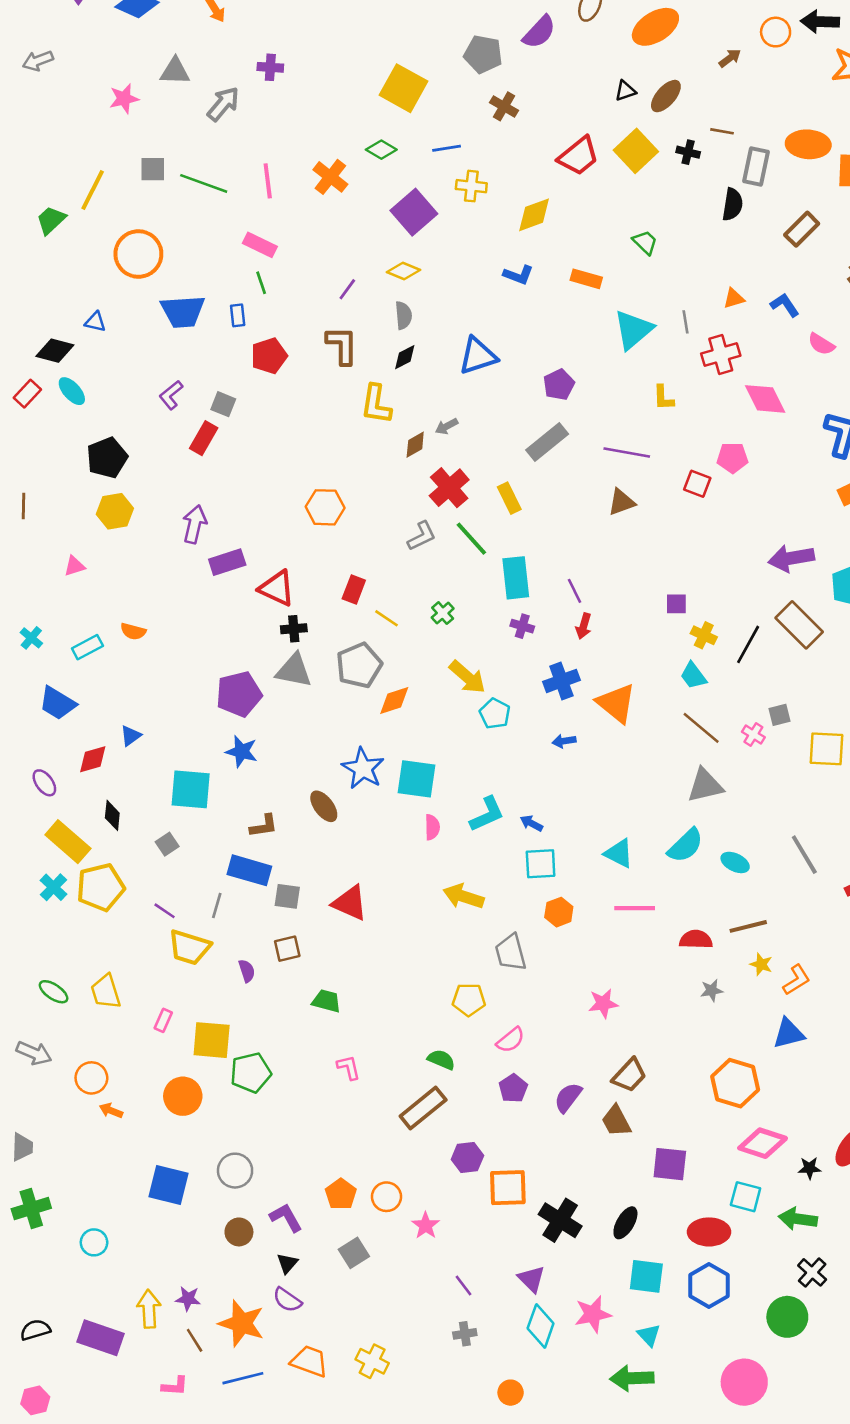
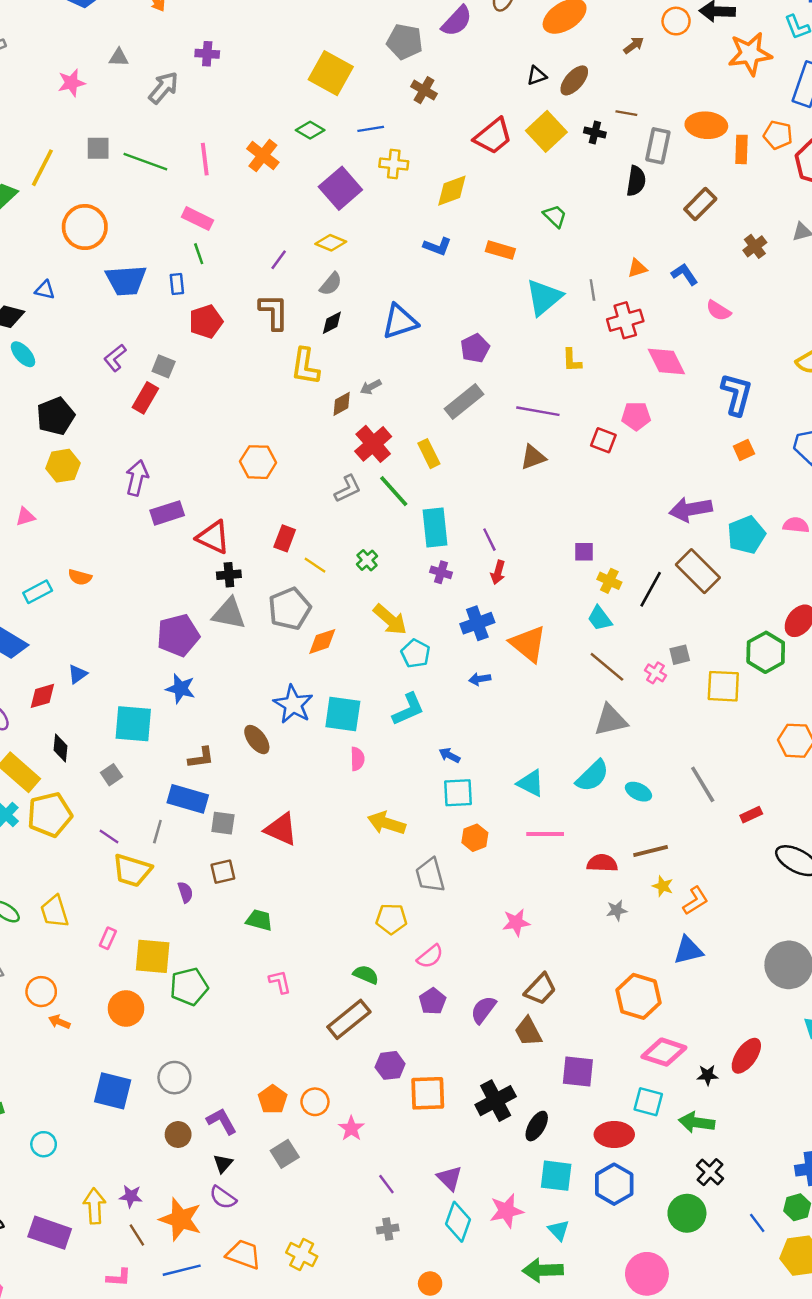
gray triangle: (175, 71) -> (119, 57), size x0.7
gray semicircle: (403, 315) -> (331, 284), turned 45
cyan L-shape: (487, 814) -> (408, 709), moved
black cross: (560, 1220) -> (496, 1101), moved, turned 30

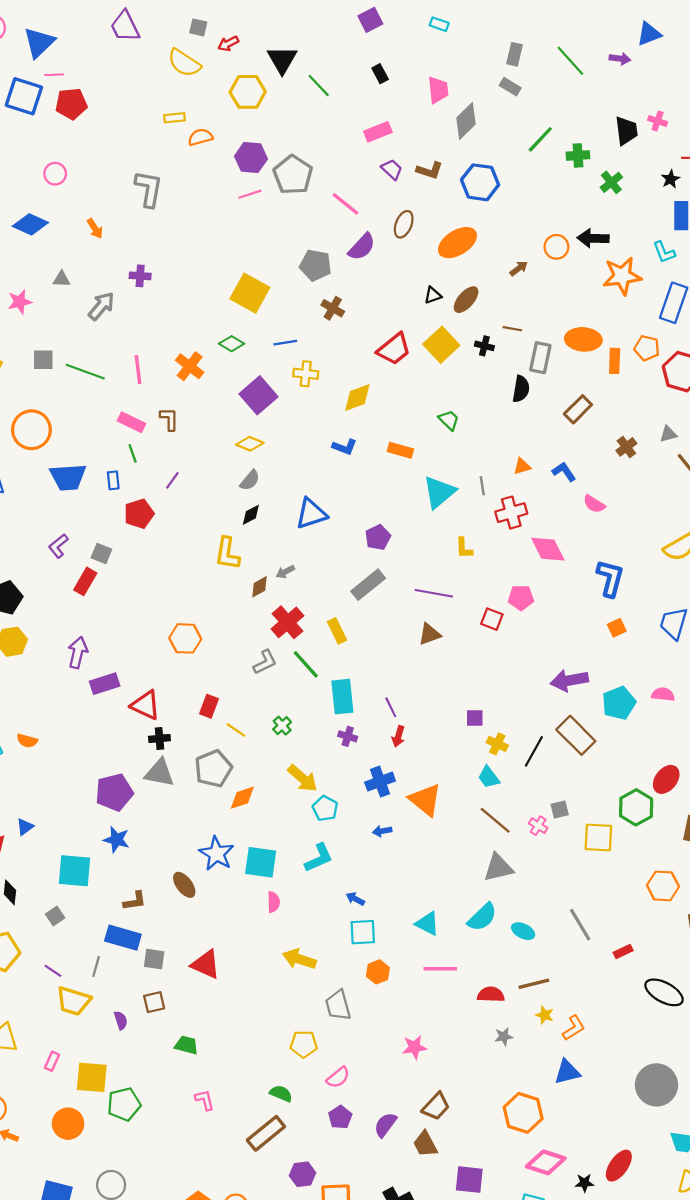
purple line: (279, 260) -> (172, 480), moved
brown L-shape: (274, 312) -> (169, 419), moved, size x0.7

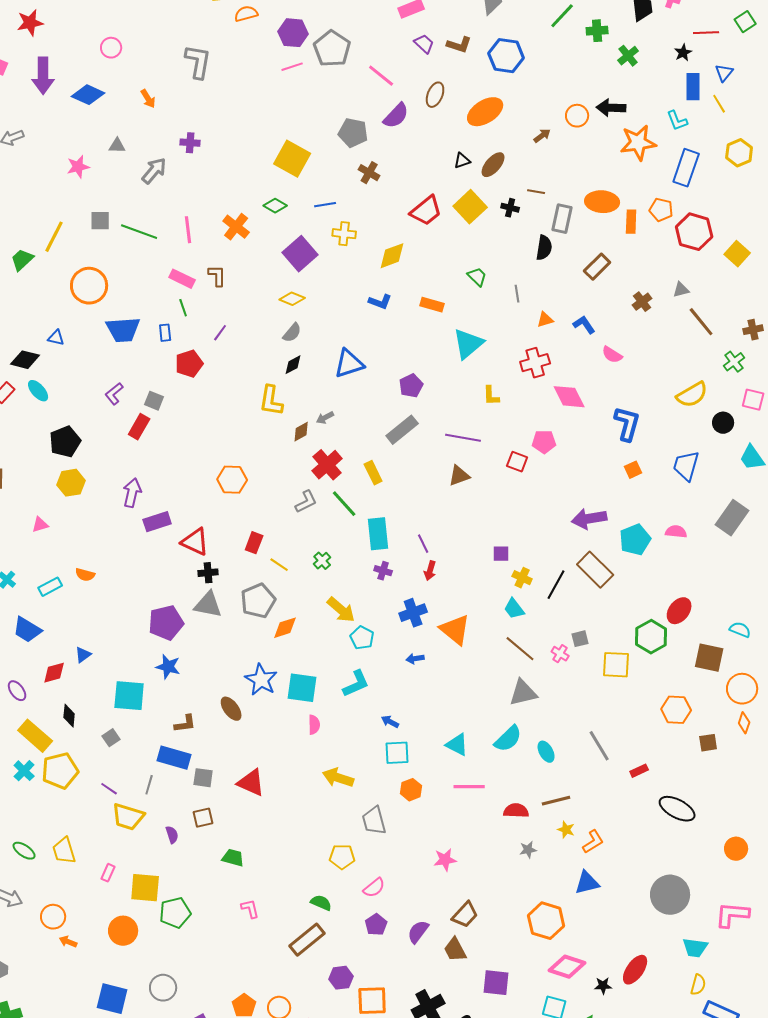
gray line: (482, 486) -> (517, 294), moved
cyan ellipse: (523, 931) -> (546, 752), turned 35

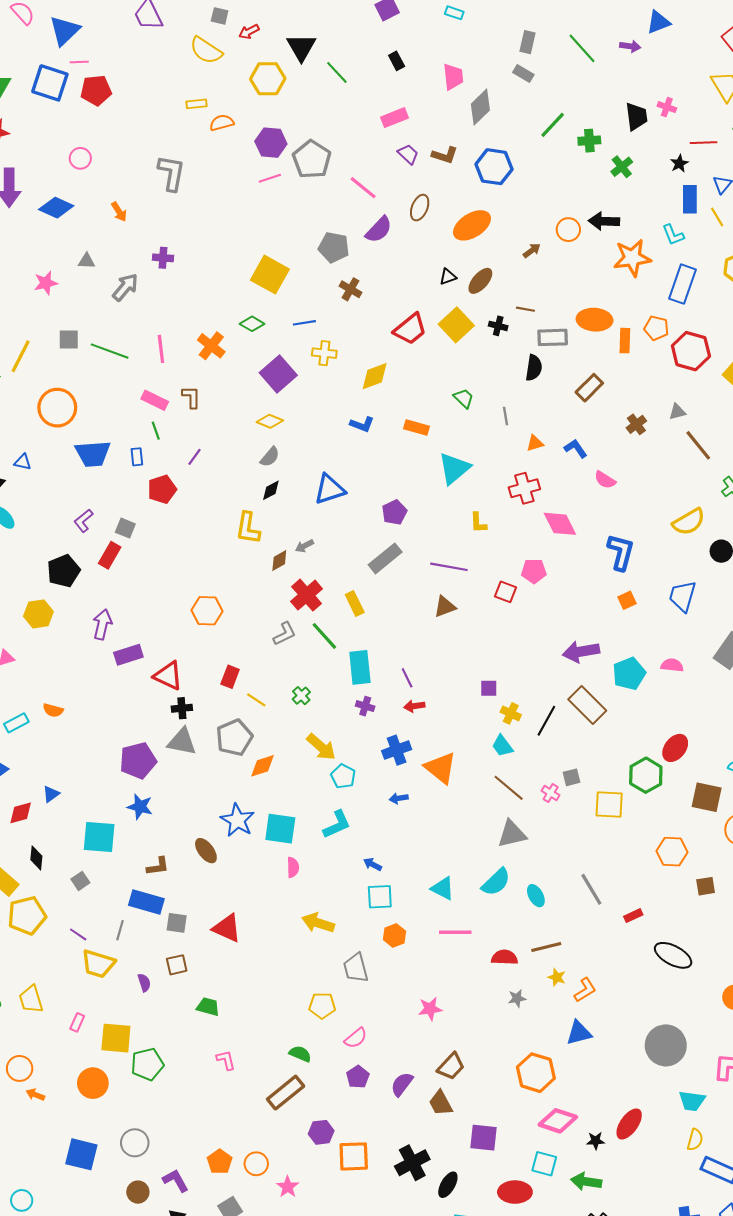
gray rectangle: (562, 219) -> (553, 337), turned 76
black pentagon: (65, 442) -> (64, 571), moved
red arrow: (430, 571) -> (414, 706), turned 66

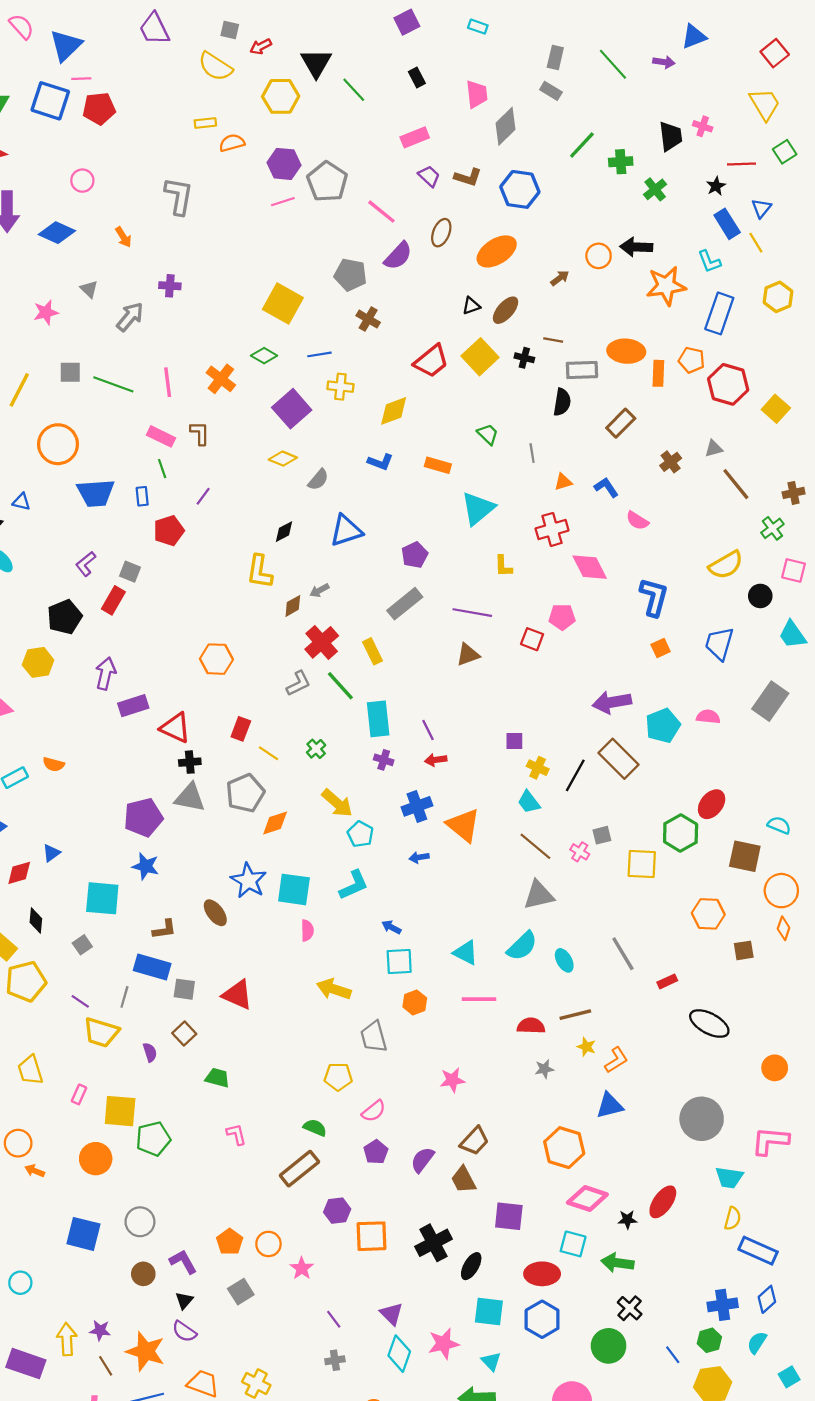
blue rectangle: (690, 199) -> (727, 224), turned -32
gray triangle: (87, 261) -> (89, 289), turned 42
gray semicircle: (270, 457) -> (318, 480), moved
brown square: (177, 965) -> (184, 1033), turned -30

